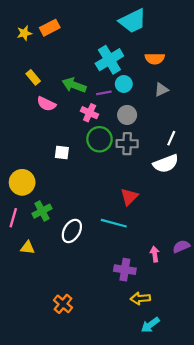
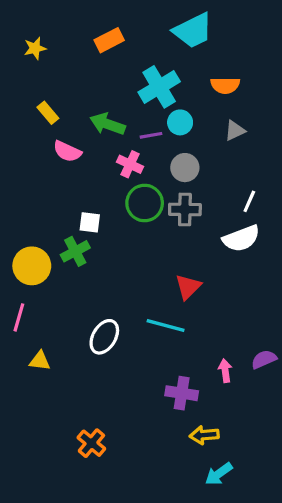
orange rectangle: (50, 28) -> (109, 40), moved
green cross: (42, 211) -> (75, 251), moved

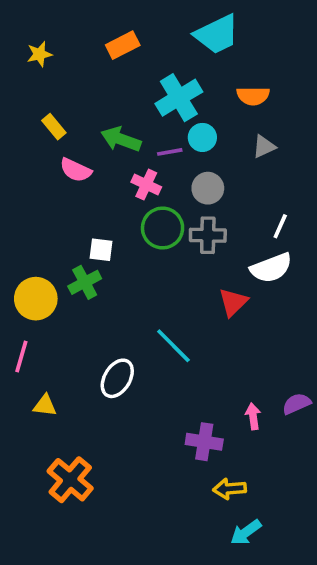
red triangle: (188, 287) -> (233, 302), moved
cyan line: (166, 325) -> (173, 346), moved, turned 30
orange cross: (91, 443) -> (70, 480), moved, size x1.4

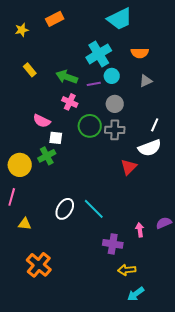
orange rectangle: (123, 45) -> (55, 19), moved
pink semicircle: (76, 170) -> (42, 121), moved
pink cross: (146, 185) -> (70, 102), moved
cyan line: (173, 346) -> (94, 209), moved

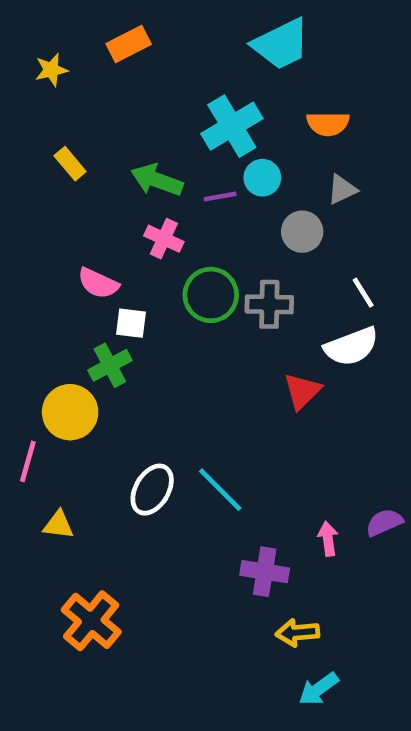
gray circle: (115, 104) -> (302, 232), moved
white line: (155, 125) -> (363, 293), turned -56
yellow circle: (20, 165) -> (70, 412), moved

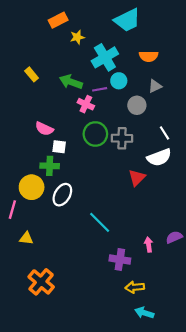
yellow star: (51, 70) -> (77, 37), moved
pink cross: (164, 239) -> (86, 104), moved
green cross: (110, 365) -> (50, 166), turned 30
white ellipse: (152, 490) -> (62, 195), moved
cyan arrow: (319, 689) -> (144, 313), turned 54

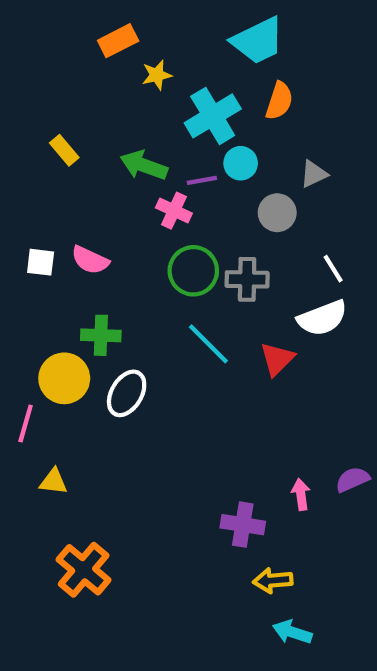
orange semicircle: (149, 56) -> (279, 101), moved, turned -72
white square: (59, 147) -> (41, 262), moved
cyan line: (100, 222) -> (208, 344), moved

